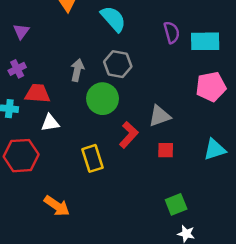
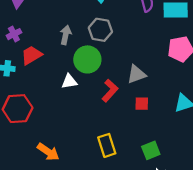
red trapezoid: (38, 94) -> (31, 55), turned -35
white triangle: (50, 123) -> (69, 81), moved
yellow rectangle: (93, 158) -> (107, 145), moved

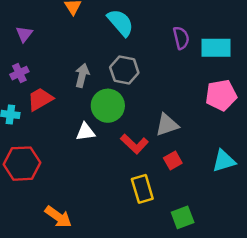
red L-shape: (110, 91) -> (134, 144), turned 90
red square: (142, 104) -> (173, 160), turned -32
yellow rectangle: (107, 145) -> (142, 189), moved

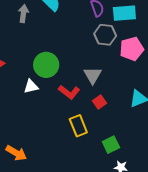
gray hexagon: (124, 70) -> (105, 35), moved
gray arrow: (82, 75) -> (23, 14), moved
gray triangle: (167, 125) -> (93, 75), turned -36

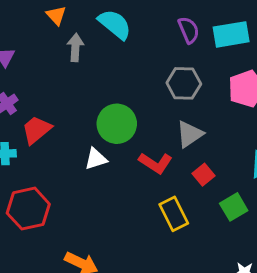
gray hexagon: (105, 35) -> (184, 83), moved
gray triangle: (93, 75) -> (190, 134), turned 30
green square: (111, 145) -> (234, 207), moved

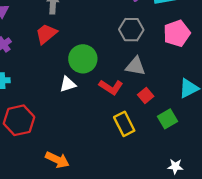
red trapezoid: (36, 130) -> (46, 34), moved
gray triangle: (190, 134) -> (136, 66), turned 45

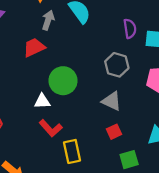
red L-shape: (111, 87) -> (51, 128), moved
yellow rectangle: (124, 124) -> (72, 151), moved

